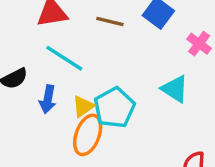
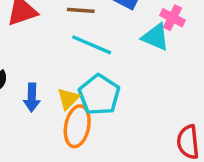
cyan line: (64, 58) -> (92, 45), moved
cyan triangle: (175, 89) -> (156, 37), moved

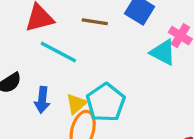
cyan line: (92, 45) -> (58, 52), moved

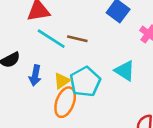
brown line: (95, 22) -> (77, 39), moved
cyan triangle: (163, 52) -> (125, 71), moved

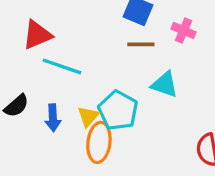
brown line: (77, 39) -> (141, 44), moved

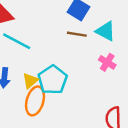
pink cross: (184, 30) -> (107, 62), moved
cyan triangle: (165, 84) -> (106, 31), moved

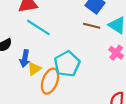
yellow triangle: (30, 81) -> (34, 69), moved

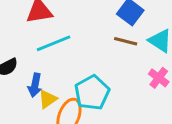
cyan line: (38, 27) -> (54, 43), turned -55

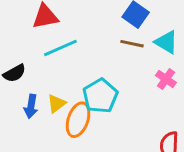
blue arrow: (35, 85) -> (31, 106), moved

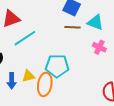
cyan pentagon: (100, 96) -> (57, 66), turned -30
yellow triangle: (56, 104) -> (28, 76), turned 32

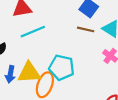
yellow triangle: (28, 76) -> (29, 73), size x1.6

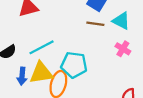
cyan line: (33, 32) -> (42, 47), moved

